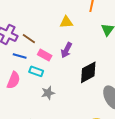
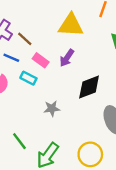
yellow triangle: (66, 22) -> (71, 25), size x1.6
gray star: (48, 93) -> (52, 109), moved

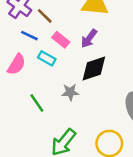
black diamond: (89, 87) -> (94, 69), moved
green line: (19, 141) -> (37, 103), moved

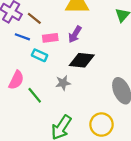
pink rectangle: (61, 40) -> (50, 38), turned -40
pink semicircle: (17, 64) -> (16, 80), moved
black diamond: (94, 69) -> (82, 60), turned 30

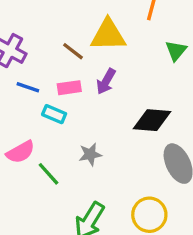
brown line: (34, 18) -> (73, 51), moved
black diamond: (82, 60) -> (152, 120), moved
pink semicircle: (16, 80) -> (20, 152), turned 36

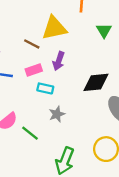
cyan rectangle: (54, 114) -> (45, 88), moved

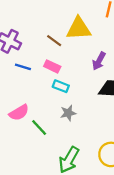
purple arrow: (59, 61) -> (99, 61), moved
pink rectangle: (34, 70) -> (52, 66), turned 35

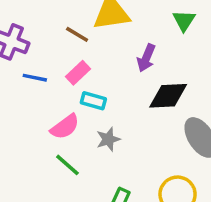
pink rectangle: (52, 66) -> (78, 73), turned -63
pink semicircle: (19, 113) -> (65, 127), moved

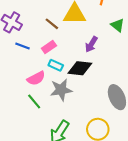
green triangle: (184, 20) -> (117, 25), turned -32
black diamond: (168, 96) -> (80, 68), moved
gray star: (108, 139) -> (61, 90), size x1.5

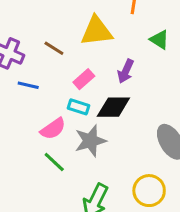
brown line: (52, 24) -> (54, 48), moved
pink rectangle: (49, 47) -> (84, 79), moved

